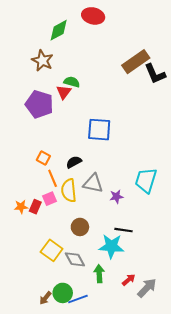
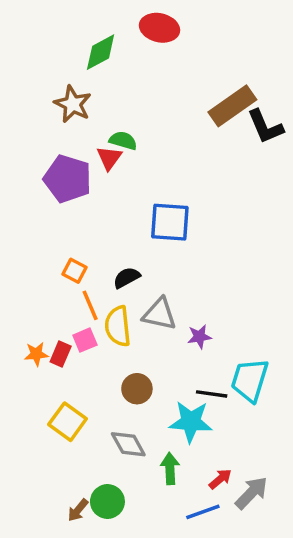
cyan trapezoid: (146, 180) -> (250, 380), moved
yellow square: (52, 250) -> (68, 422), moved
blue line: (78, 299) -> (203, 512), moved

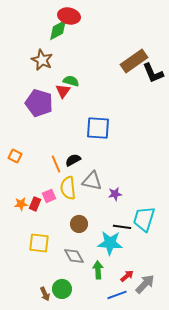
red ellipse: (160, 28) -> (69, 16), moved
orange square: (74, 271) -> (15, 156), moved
orange line: (90, 305) -> (56, 164), moved
yellow square: (68, 422) -> (39, 243), turned -30
brown arrow: (78, 510) -> (45, 294), turned -64

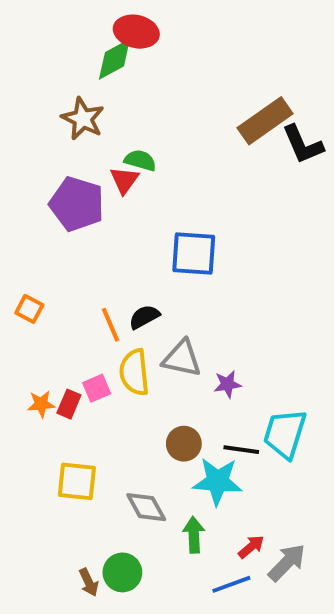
brown circle: (79, 224) -> (184, 444), moved

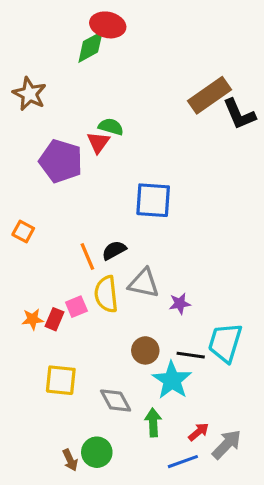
brown star: (83, 119) -> (29, 94), moved
orange square: (29, 309) -> (23, 232), moved
cyan star: (218, 481) -> (172, 380), turned 30

